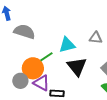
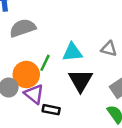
gray semicircle: (24, 32) -> (23, 28), turned -45
green line: (46, 57) -> (45, 63), turned -40

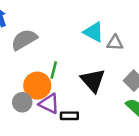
cyan triangle: (72, 52) -> (94, 32), moved, turned 45

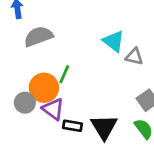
black triangle: (93, 81) -> (104, 127), moved

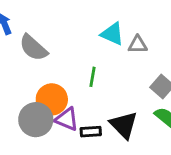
gray semicircle: (38, 36) -> (33, 48), turned -104
green line: (64, 74) -> (93, 77), moved
gray circle: (25, 103) -> (36, 120), size x1.5

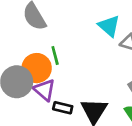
green line: (93, 77) -> (55, 55), moved, turned -42

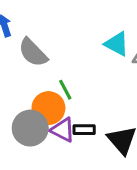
black rectangle: (63, 108) -> (84, 130), moved

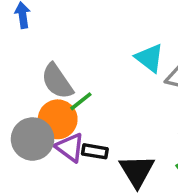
gray semicircle: (33, 53) -> (57, 81), moved
green line: (65, 90) -> (81, 101), turned 70

